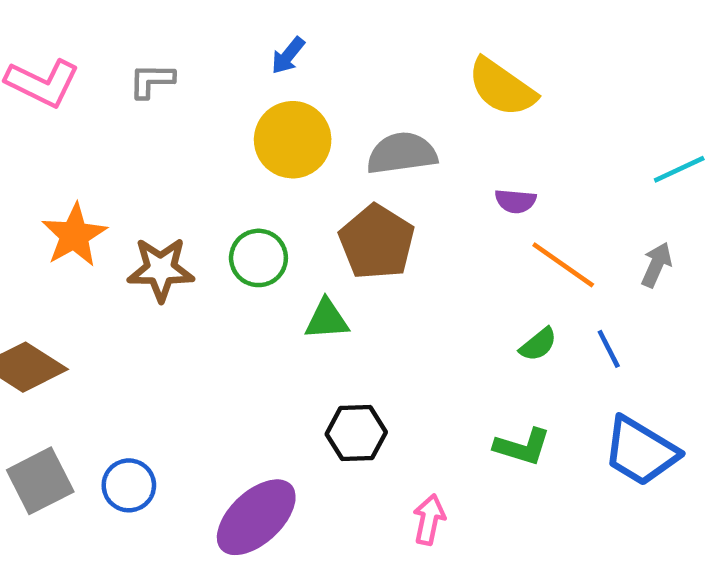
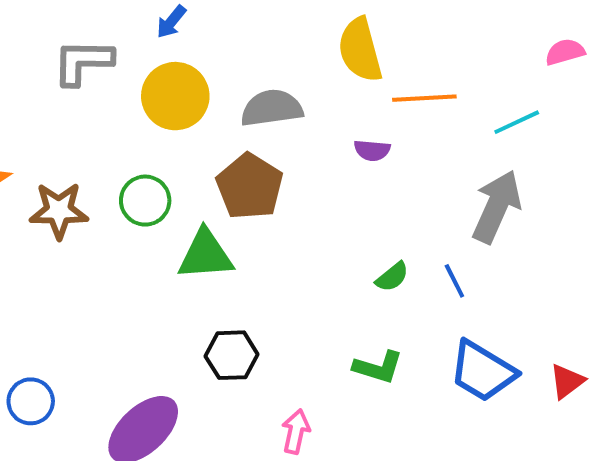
gray L-shape: (152, 81) -> (83, 62), moved, size x1.5
yellow semicircle: (502, 87) -> (360, 50), turned 40
orange line: (563, 265) -> (424, 98), moved, turned -38
gray arrow: (656, 265) -> (497, 207), size x1.8
green triangle: (327, 319) -> (205, 255), size x1.4

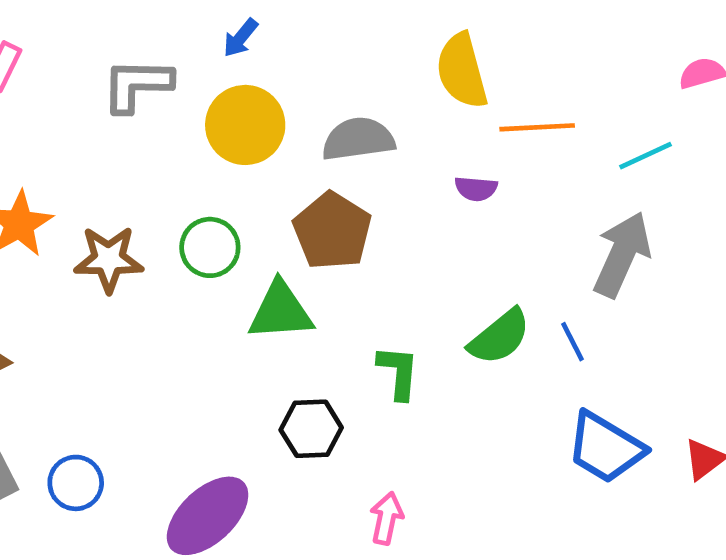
green semicircle: (392, 277) -> (500, 337), size x1.6
green L-shape: (378, 367) -> (398, 372), moved, turned -102

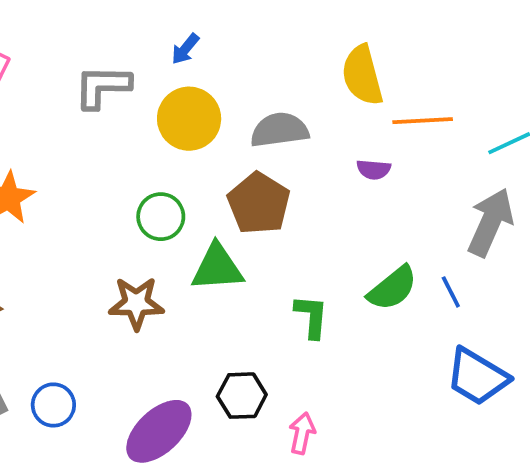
brown star: (109, 259) -> (136, 303), moved
black hexagon: (311, 429) -> (242, 396), moved

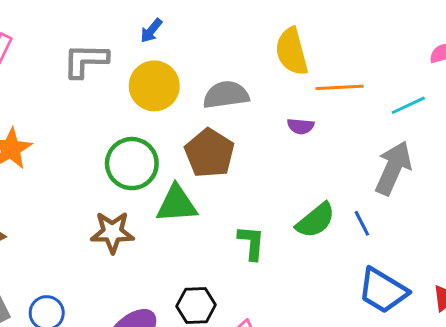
green circle: (161, 217) -> (132, 164), size x1.4

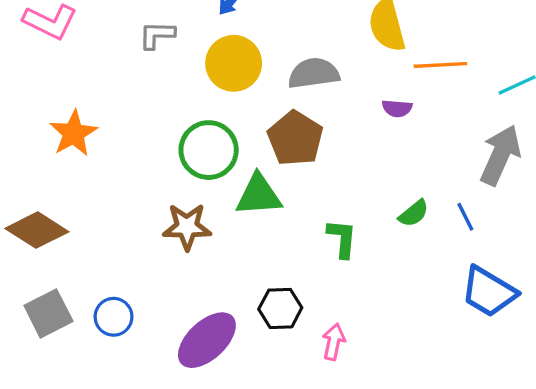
gray L-shape: (86, 60) -> (157, 35), size x0.7
green semicircle: (316, 220) -> (414, 213), size x0.7

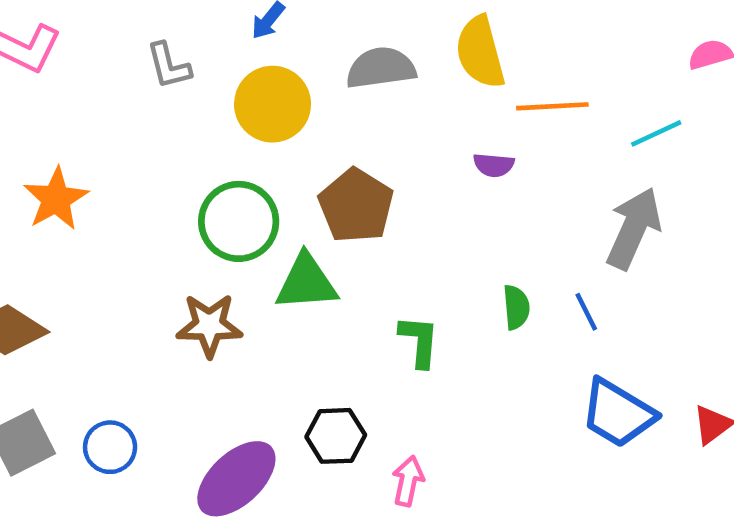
gray L-shape: (157, 35) -> (169, 66), turned -105
gray semicircle: (314, 73) -> (381, 68), moved
green semicircle: (414, 213) -> (516, 307), turned -56

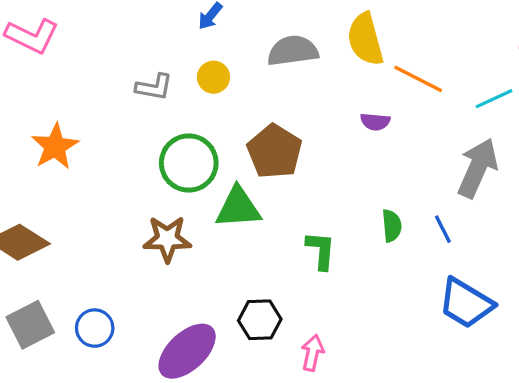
gray L-shape: (169, 66) -> (154, 87), moved, turned -66
yellow circle: (273, 104) -> (213, 77), size x0.6
orange line: (552, 106) -> (418, 79), turned 30

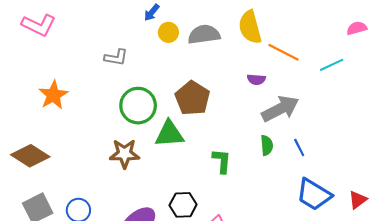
yellow circle: (213, 77) -> (168, 32), moved
gray arrow: (478, 168) -> (280, 109), moved, turned 39

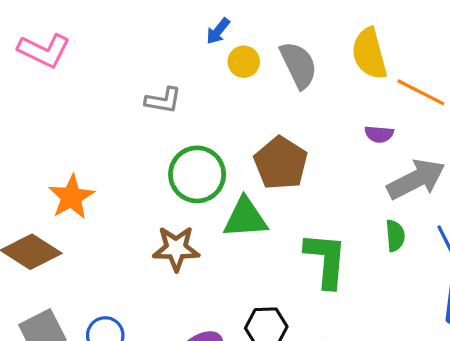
gray semicircle: (204, 34) -> (299, 65), turned 72
orange star: (53, 95) -> (71, 197), moved
green L-shape: (222, 161) -> (326, 260), size x1.5

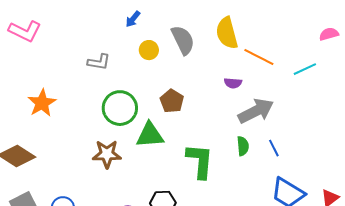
yellow circle: (244, 62) -> (149, 50), moved
brown pentagon: (281, 163) -> (172, 101), size x0.7
orange star: (71, 197) -> (42, 103), moved

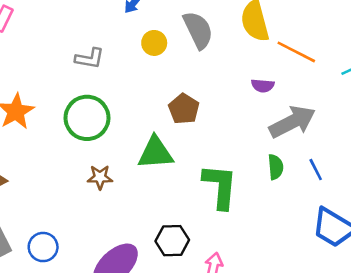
green circle: (120, 108) -> (87, 118), moved
brown star: (107, 154) -> (100, 177), size x0.7

